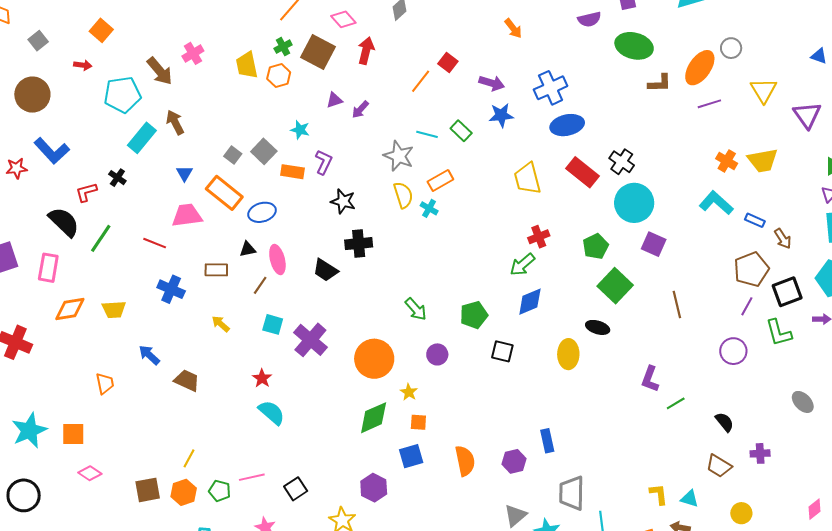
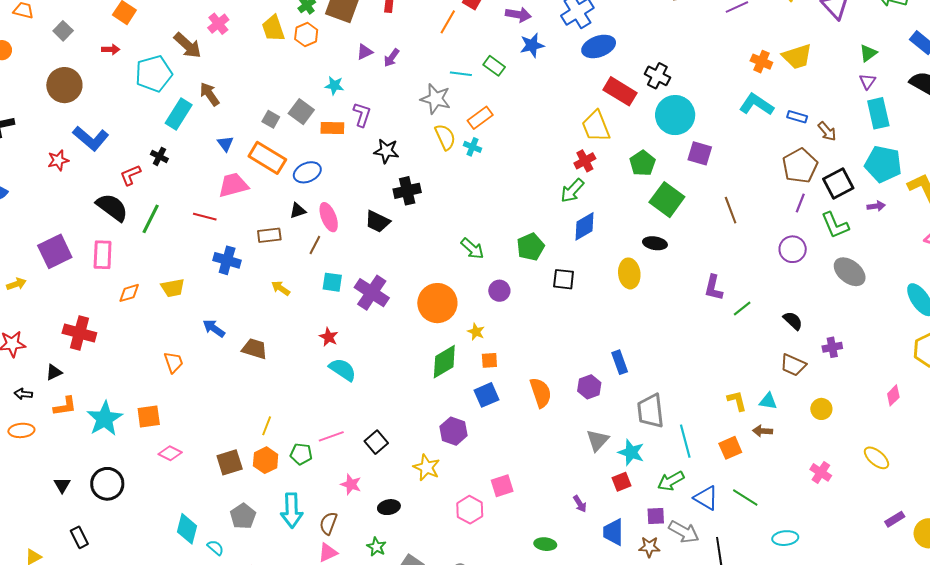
yellow trapezoid: (527, 179) -> (596, 126), moved
orange diamond: (70, 309) -> (129, 293), size x0.7
gray ellipse: (803, 402) -> (850, 272), moved, size x1.4

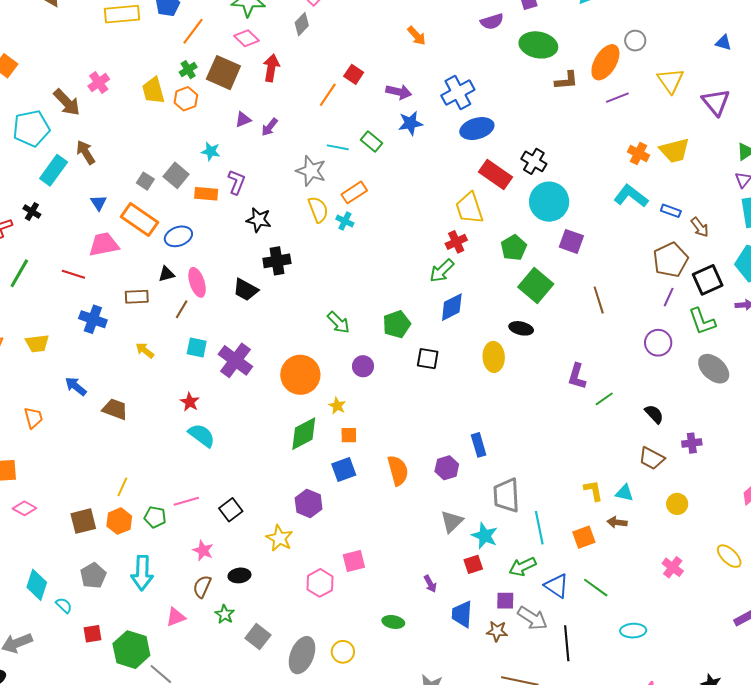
brown semicircle: (328, 523) -> (202, 587), moved

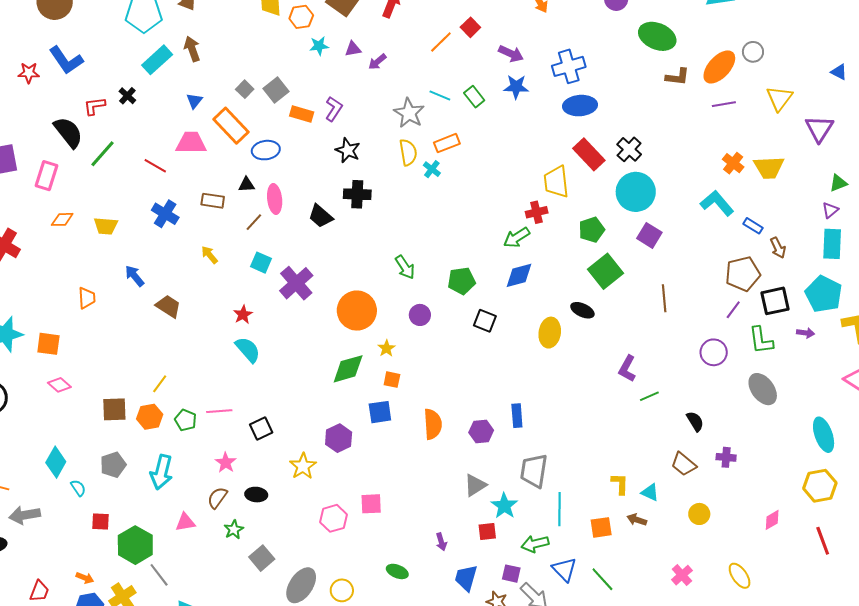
cyan star: (211, 151) -> (319, 46), moved, turned -30

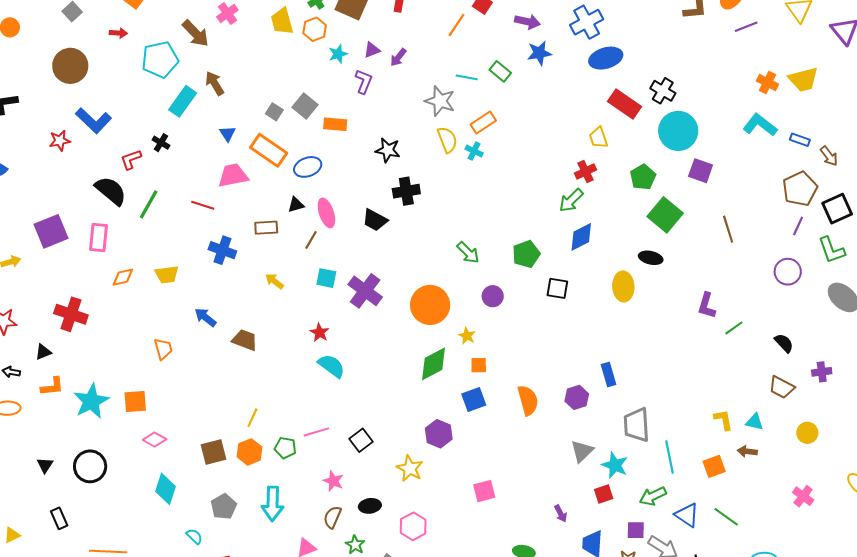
purple L-shape: (334, 109) -> (364, 81), moved
yellow trapezoid: (556, 182) -> (598, 138), size x0.7
cyan diamond: (56, 462) -> (166, 489), moved
pink hexagon: (334, 518) -> (413, 526), moved

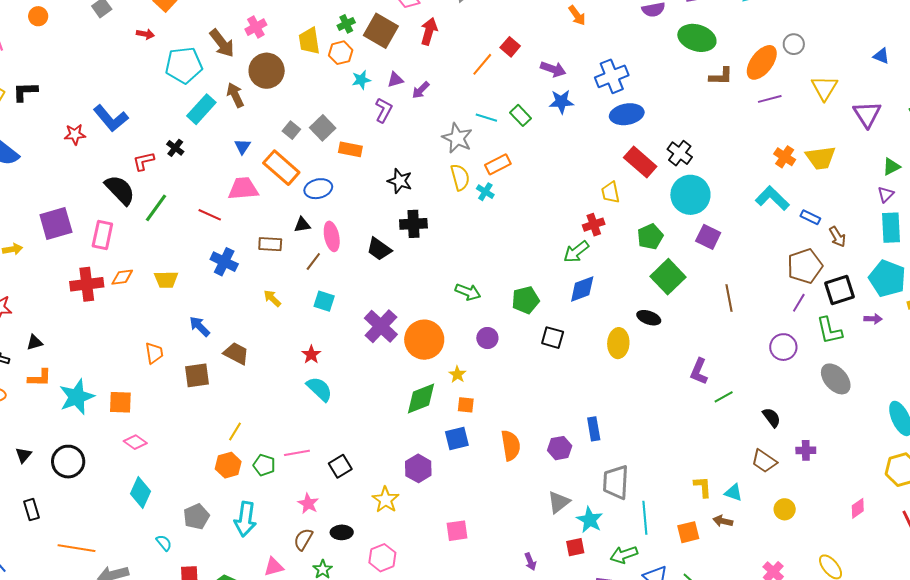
brown circle: (70, 66) -> (267, 71), moved
green arrow: (468, 253) -> (468, 292), turned -30
purple cross: (365, 291) -> (381, 326), moved
red cross: (71, 314) -> (87, 284), moved, turned -32
brown square: (213, 452) -> (197, 375), moved

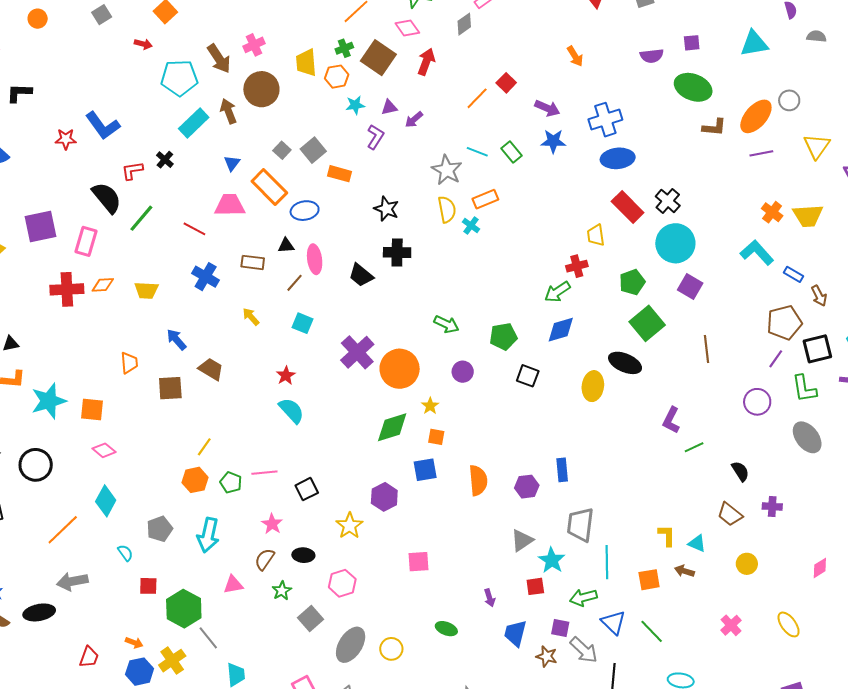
black ellipse: (649, 318) -> (625, 363), size x1.4
orange line: (76, 548) -> (63, 530), moved, turned -57

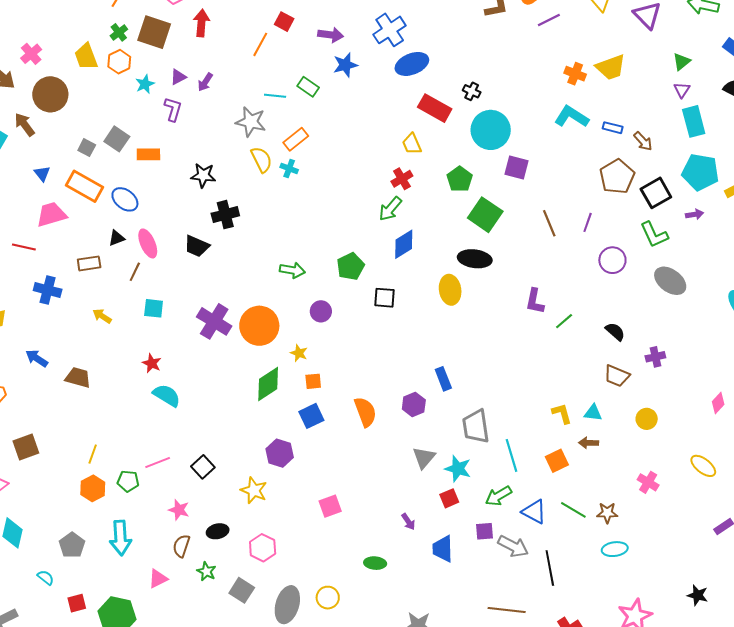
black cross: (668, 201) -> (472, 91), size x0.7
blue ellipse: (305, 211) -> (125, 199), turned 64
purple line: (776, 359) -> (588, 222), moved
brown square: (170, 388) -> (26, 447), moved
brown star: (547, 656) -> (607, 513), moved

